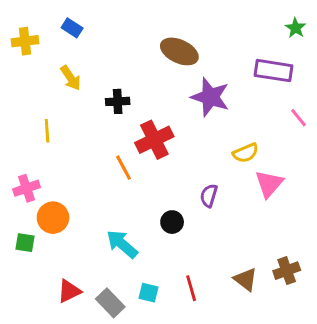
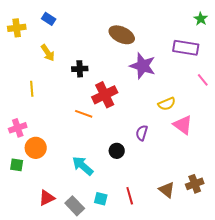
orange line: (124, 168) -> (84, 114), turned -42
pink triangle: (269, 184) -> (183, 125), turned -35

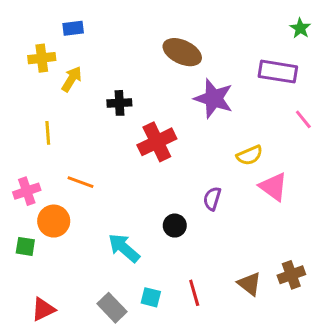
blue rectangle: (49, 19) -> (73, 28), turned -40
yellow cross: (17, 28) -> (42, 58), moved
yellow arrow: (48, 53) -> (72, 79), turned -114
orange line: (84, 114) -> (81, 182), moved
red triangle: (47, 198) -> (43, 309), moved

